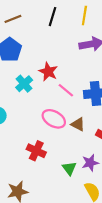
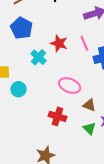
pink line: (66, 90) -> (84, 43), moved, turned 35
brown triangle: (78, 124) -> (89, 105), moved

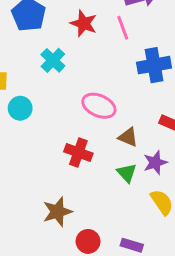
red star: (59, 43) -> (84, 23), moved
pink line: (84, 43) -> (123, 28), moved

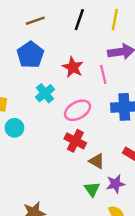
pink ellipse: (99, 106) -> (78, 110), moved, turned -60
red cross: (78, 152) -> (75, 141), moved

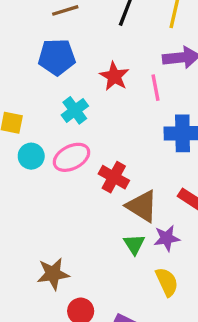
blue pentagon: (30, 55) -> (57, 57), turned 30
pink ellipse: (78, 110) -> (71, 157), moved
brown triangle: (97, 161) -> (142, 206), size x1.5

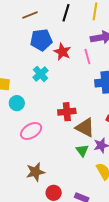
blue pentagon: (57, 57) -> (41, 40), moved
pink ellipse: (71, 157) -> (31, 131), moved
red cross: (114, 177) -> (67, 112), turned -30

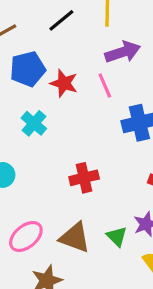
black line: (66, 13) -> (61, 20), turned 42
brown triangle: (85, 128) -> (75, 238), moved
pink ellipse: (31, 131) -> (26, 236), moved

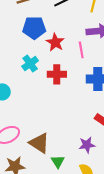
red cross: (84, 178) -> (57, 74), moved
green triangle: (117, 236) -> (58, 162), moved

